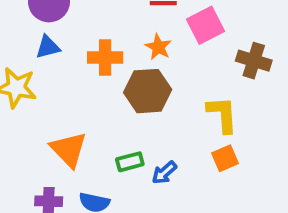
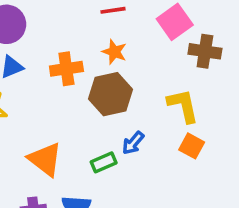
pink square: (206, 25) -> (175, 22), moved
orange square: (225, 158) -> (192, 146), turned -30
blue arrow: (164, 173) -> (133, 143), moved

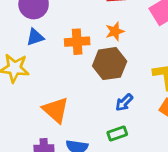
orange star: (114, 52) -> (115, 31), turned 30
green rectangle: (104, 162) -> (117, 133), moved

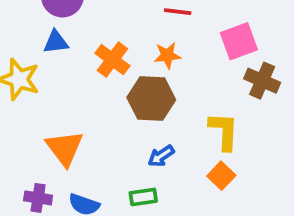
orange cross: (77, 42) -> (112, 60), turned 30

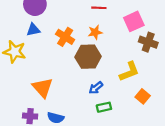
yellow L-shape: (224, 131) -> (129, 72), turned 70
orange square: (221, 176) -> (143, 96), moved
green rectangle: (143, 197) -> (104, 107), moved

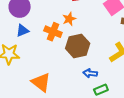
orange star: (95, 32) -> (69, 19), moved
blue arrow: (96, 88) -> (90, 73), turned 56

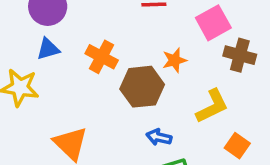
orange star: (69, 19) -> (174, 60), moved

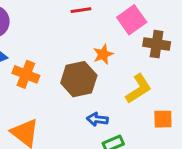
orange cross: (102, 57) -> (26, 74), moved
orange square: (237, 146) -> (163, 119), turned -30

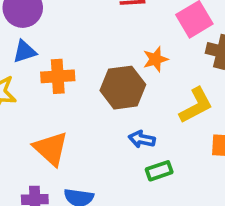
orange cross: (26, 74) -> (58, 76), turned -30

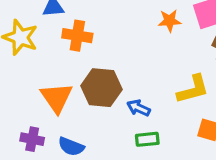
orange star: (155, 59) -> (170, 21), moved
brown hexagon: (123, 88) -> (101, 88), moved

